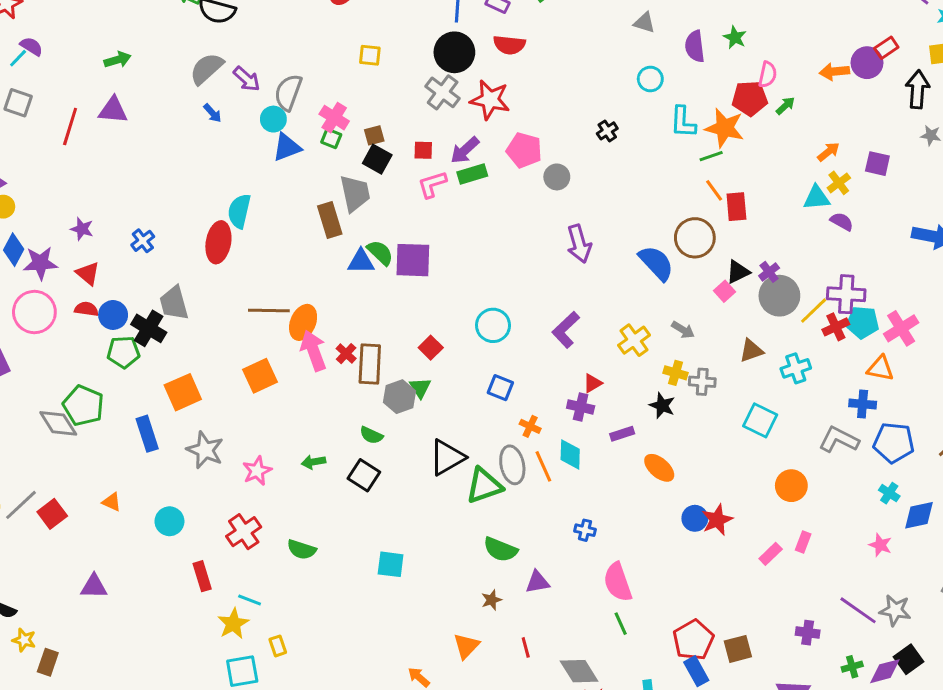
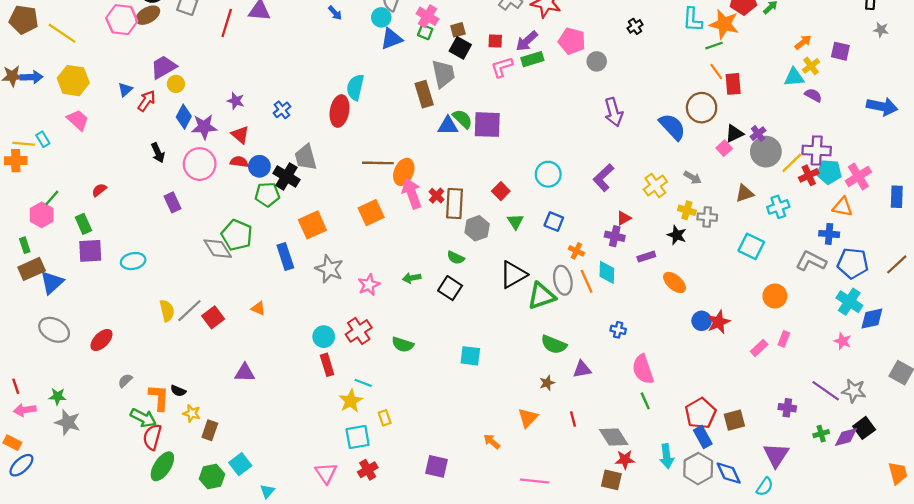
green triangle: (420, 388) -> (515, 222), moved
cyan cross: (889, 493) -> (849, 302), size x1.6
cyan circle: (169, 521) -> (324, 337), moved

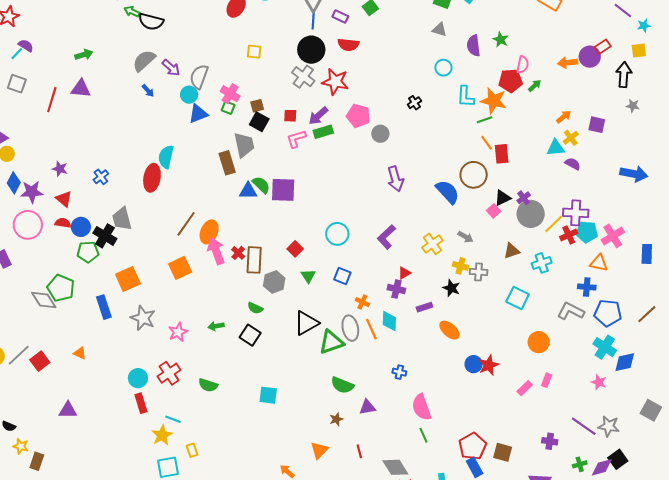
brown line: (378, 163) -> (186, 224), turned -56
brown square: (734, 420) -> (503, 452), turned 30

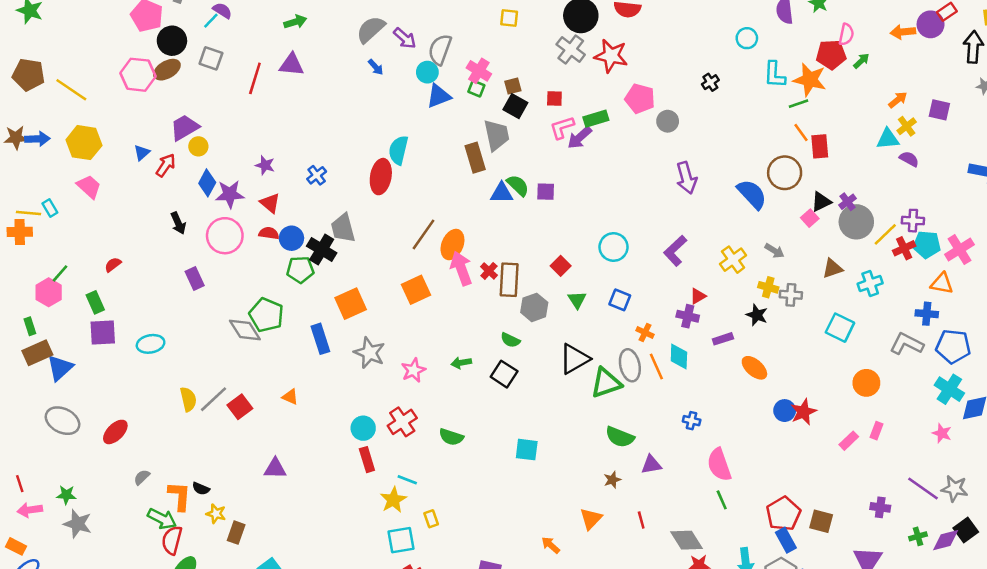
purple arrow: (318, 116) -> (580, 138), moved
purple square: (283, 190) -> (546, 192), size x0.6
purple cross: (576, 213) -> (913, 221), size x0.7

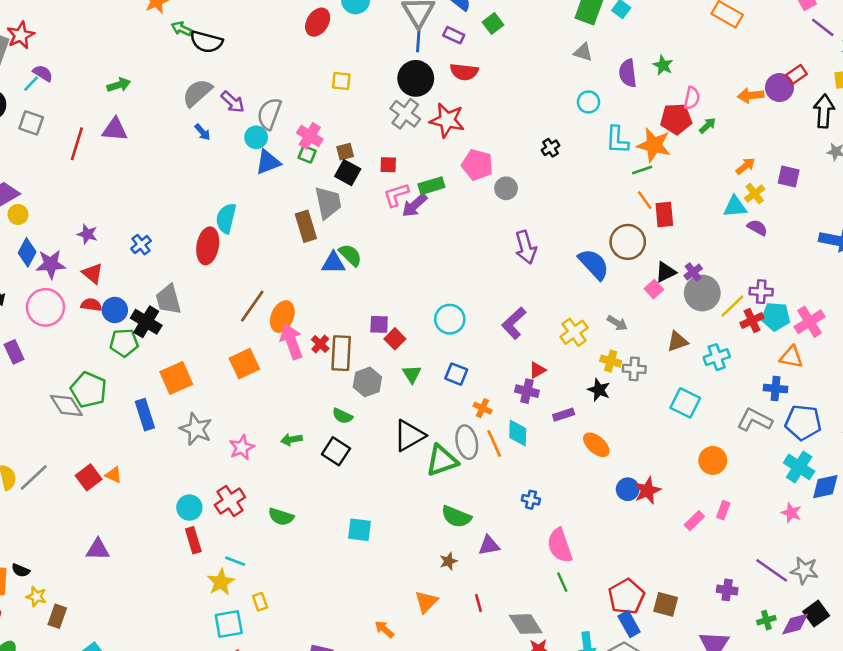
purple square: (546, 192) -> (379, 324), moved
red square: (240, 407) -> (89, 477), moved

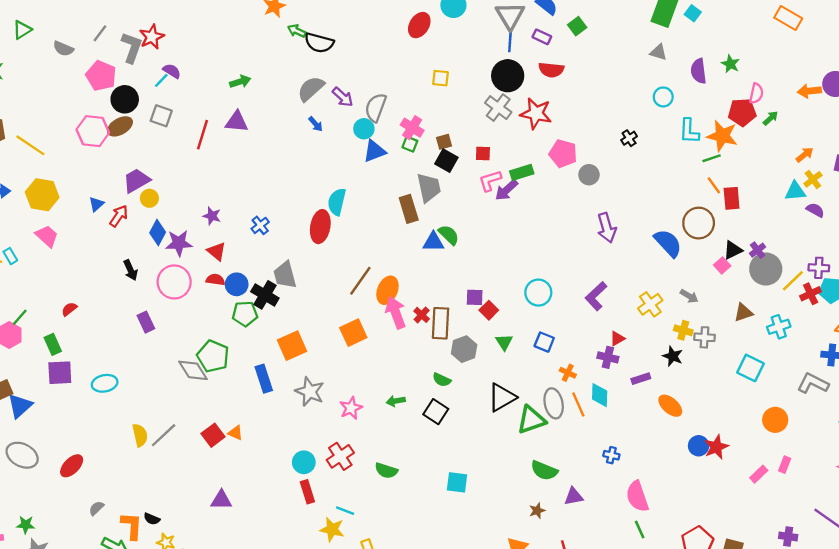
yellow star: (221, 582) -> (332, 529), turned -30

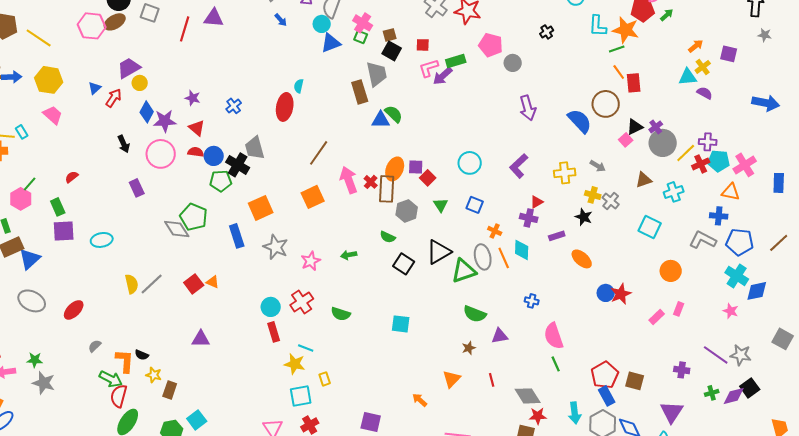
cyan semicircle: (337, 202) -> (299, 86), size x0.6
orange ellipse: (387, 290) -> (395, 169), moved
yellow cross: (650, 304) -> (565, 173), turned 30
gray cross: (704, 337) -> (611, 201), turned 36
black square: (436, 412) -> (404, 264), moved

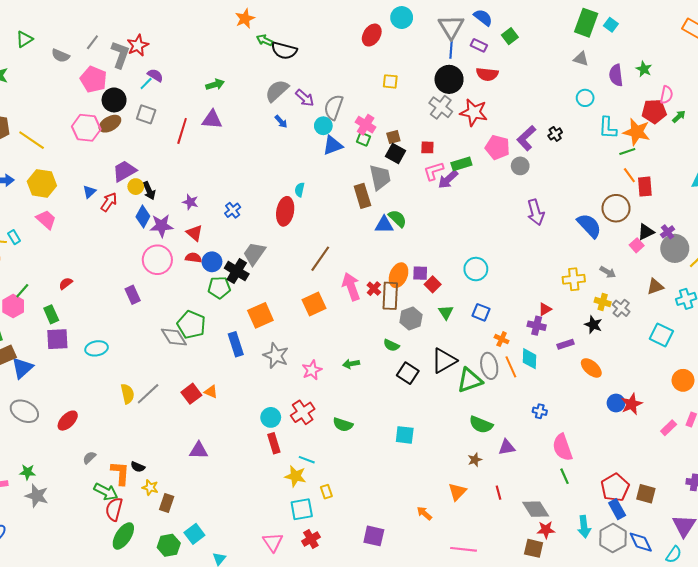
black arrow: (124, 144) -> (149, 191), moved
gray trapezoid: (255, 148) -> (254, 254), turned 50
purple L-shape: (519, 166) -> (526, 138), moved

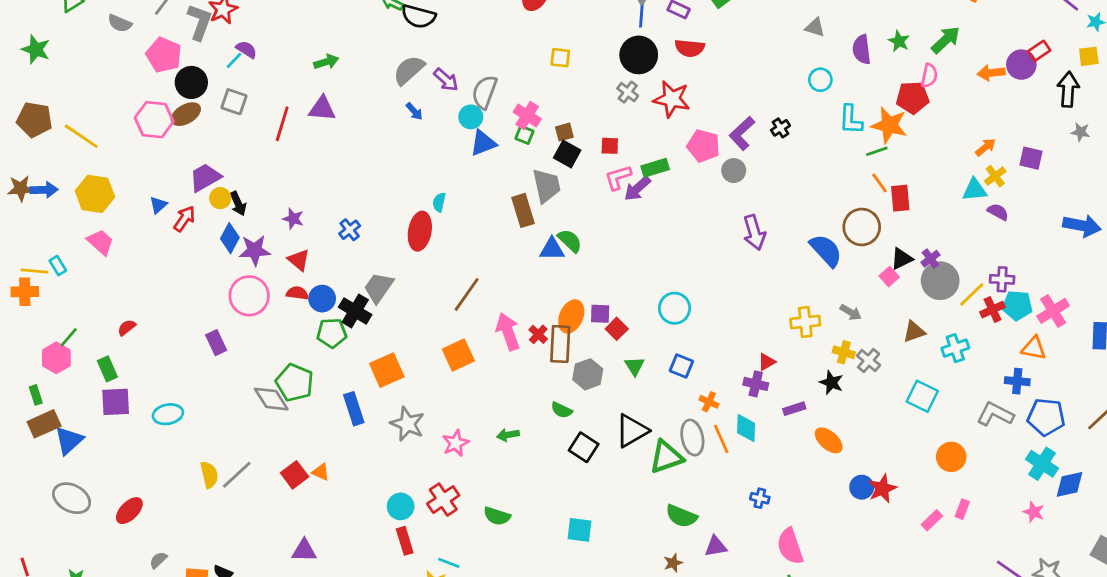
gray cross: (441, 107) -> (628, 92), size x0.7
green arrow: (679, 116) -> (946, 40), moved, size x1.6

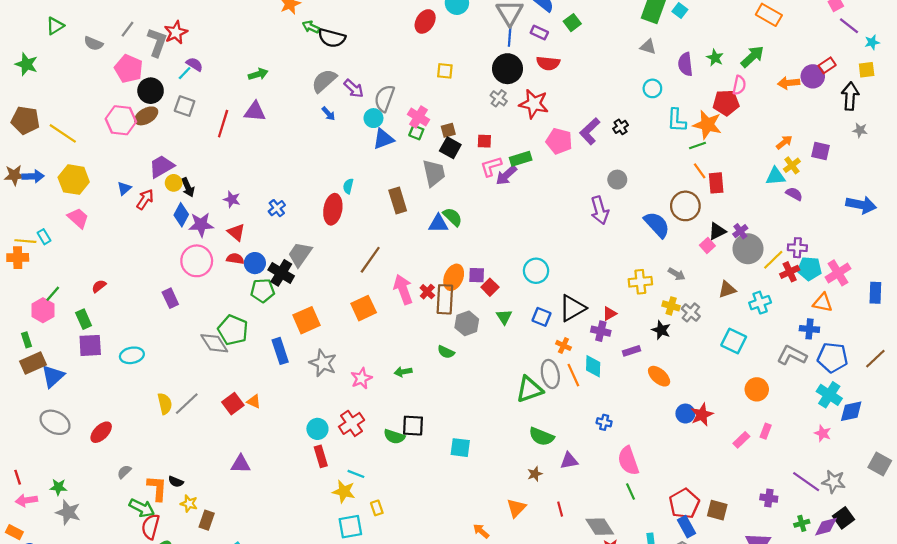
gray circle: (734, 171) -> (617, 180), moved
brown rectangle: (523, 210) -> (398, 200), moved
black triangle: (632, 431) -> (572, 308), moved
black square: (584, 447) -> (413, 426), moved, turned -30

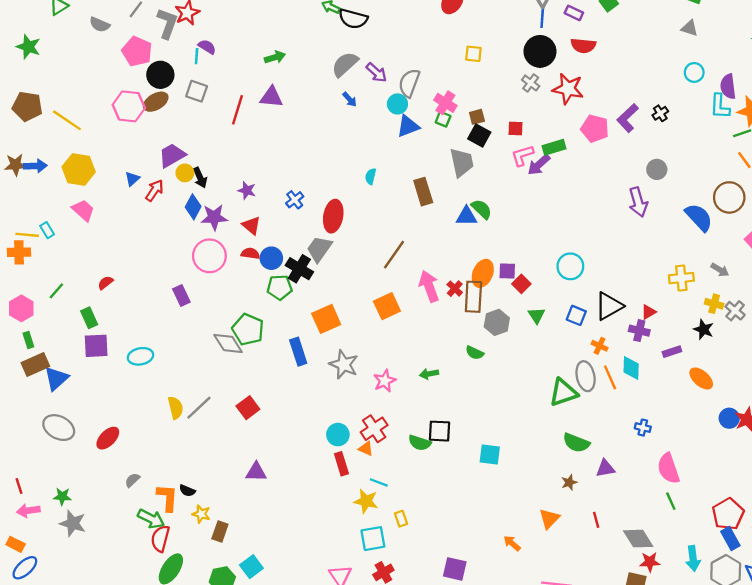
purple semicircle: (685, 64) -> (728, 86), moved
cyan line: (185, 73) -> (197, 56), turned -40
red ellipse: (333, 209) -> (333, 216), moved
pink hexagon: (43, 310) -> (21, 308), moved
orange triangle: (254, 401) -> (366, 449), moved

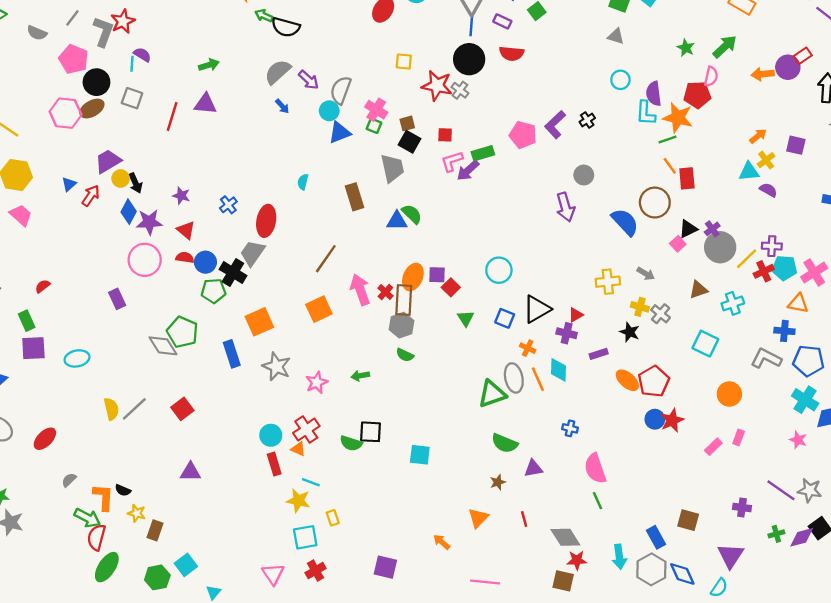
red star: (568, 89) -> (437, 86), moved
gray hexagon: (497, 322) -> (401, 325), moved
red pentagon: (728, 514) -> (654, 381), moved

